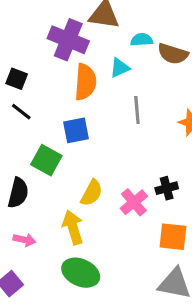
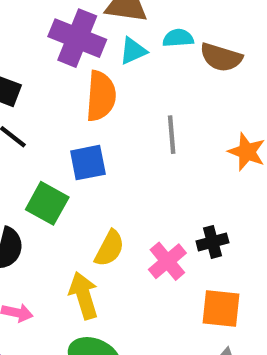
cyan triangle: (120, 68) -> (133, 51), moved

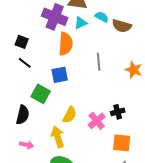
cyan semicircle: (178, 38) -> (102, 17), turned 32

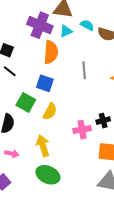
blue square: (60, 75) -> (45, 83), turned 30
yellow semicircle: (70, 115) -> (50, 111), moved
pink cross: (97, 121) -> (82, 130), turned 30

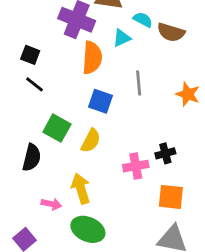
cyan triangle: (66, 31) -> (122, 38), moved
blue square: (45, 83) -> (101, 101), moved
pink arrow: (12, 154) -> (51, 204), moved

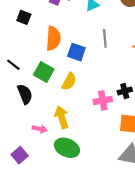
orange semicircle: (92, 58) -> (53, 38), moved
black line: (34, 84) -> (13, 65), moved
black semicircle: (32, 158) -> (25, 94), turned -36

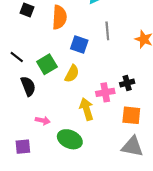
orange semicircle: (53, 38) -> (59, 17), moved
green square: (44, 72) -> (47, 64), turned 30
yellow arrow: (62, 117) -> (86, 109), moved
purple square: (20, 155) -> (23, 147), turned 35

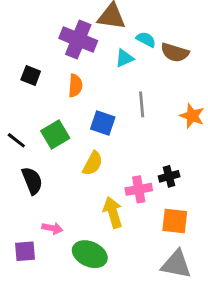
orange semicircle: (59, 17) -> (75, 86), size x0.7
green square: (47, 64) -> (55, 135), moved
purple square: (23, 147) -> (25, 251), moved

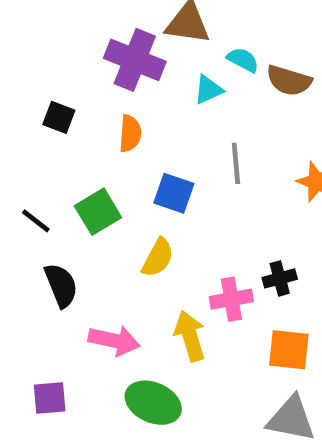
pink arrow: (52, 228) -> (114, 341), moved, size x1.5

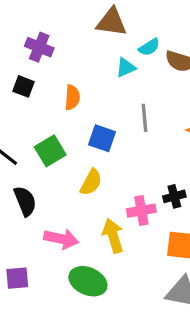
purple cross: (135, 60) -> (39, 47), moved, size x0.7
cyan semicircle: (243, 60) -> (149, 47), turned 120

